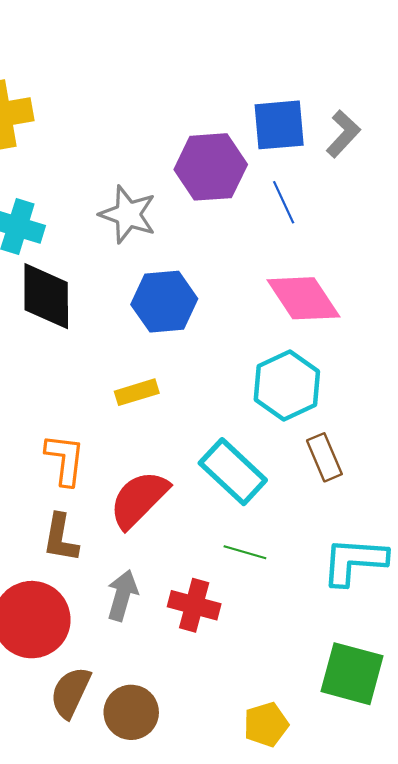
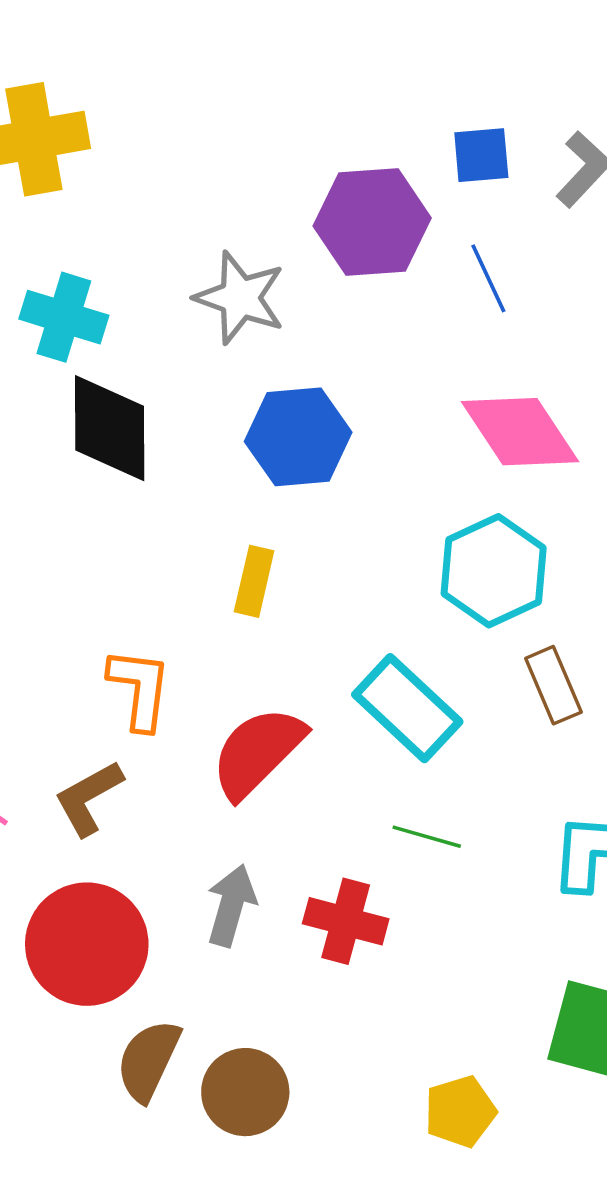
blue square: (279, 125) -> (481, 155), size x0.7
yellow rectangle: (137, 392) -> (254, 581), turned -60
brown L-shape: (61, 538) -> (89, 798), moved, turned 51

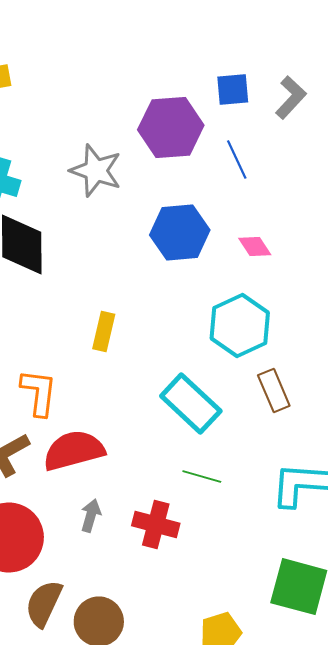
pink diamond: (520, 432) -> (255, 246), size x0.5
blue hexagon: (298, 437) -> (180, 232), moved
red semicircle: (258, 752) -> (74, 450), moved, turned 30
gray arrow: (231, 905) -> (91, 516), size x0.7

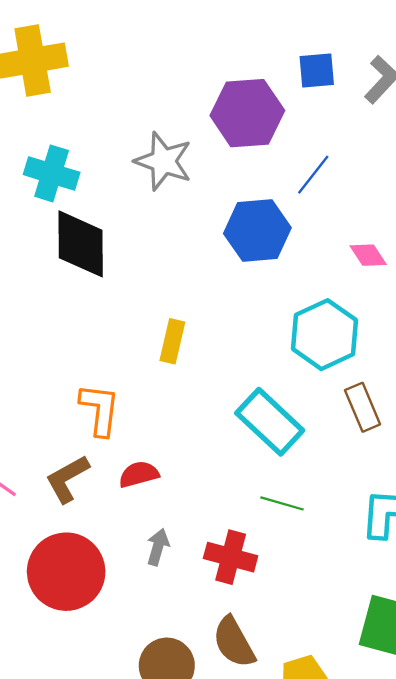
blue line: (237, 160) -> (313, 175), moved, turned 63
pink diamond: (255, 246) -> (368, 255), moved
red semicircle: (74, 450) -> (139, 474), size x0.6
brown semicircle: (44, 604) -> (234, 642), moved, turned -54

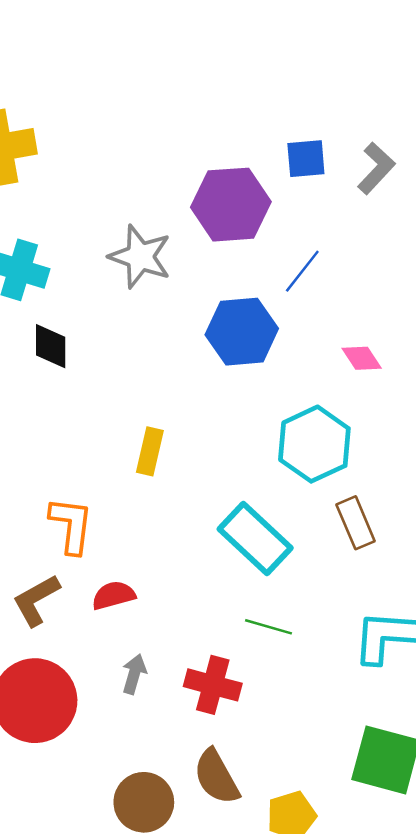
black diamond: (81, 244) -> (51, 346), size x0.6

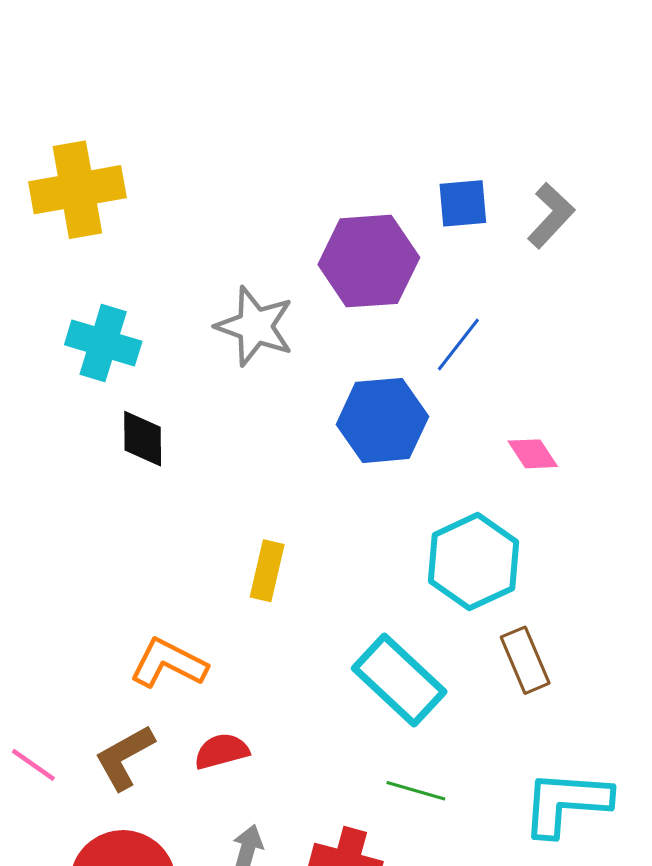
orange L-shape: (71, 525) -> (168, 663), turned -70

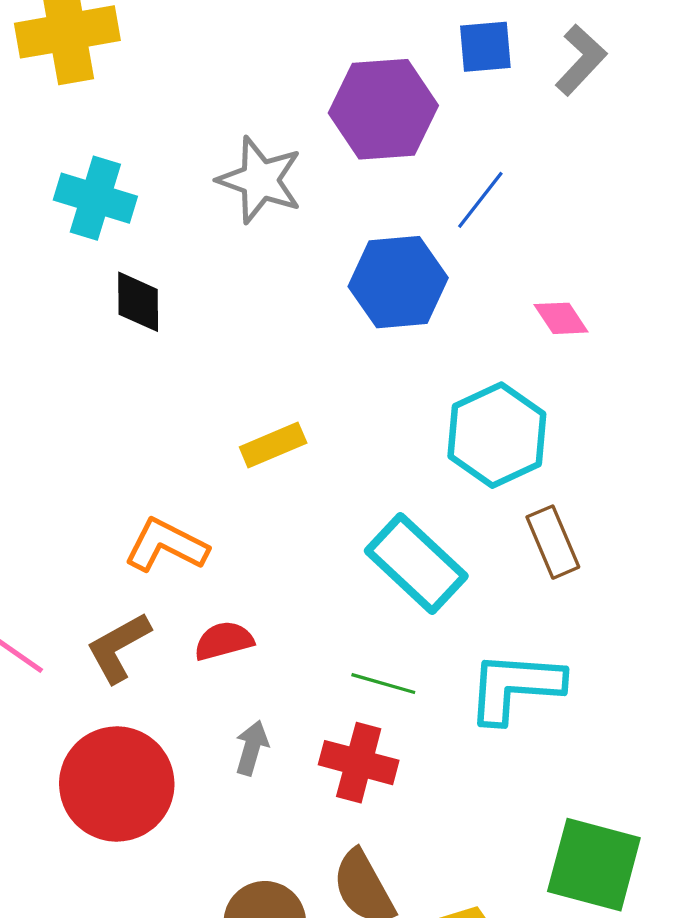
yellow rectangle: (267, 571) -> (273, 445), turned 54
green line: (416, 791) -> (383, 684), moved
cyan L-shape: (566, 803) -> (515, 687), moved

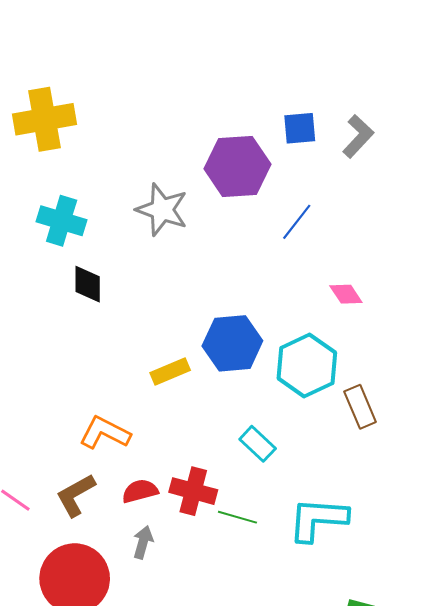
blue hexagon: (398, 282) -> (232, 343), moved
brown rectangle: (553, 542) -> (360, 407), moved
cyan rectangle: (416, 563) -> (258, 444), size x0.6
gray arrow: (252, 748) -> (143, 542), moved
red cross: (359, 763) -> (193, 491), moved

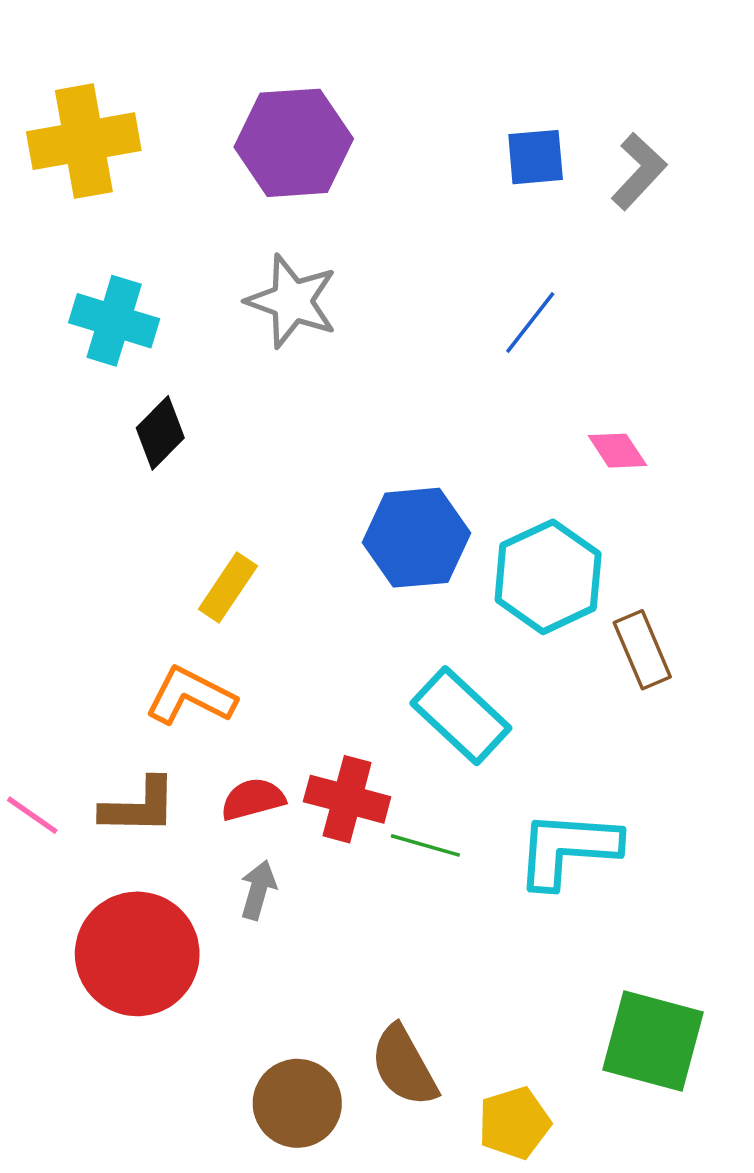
purple hexagon: (237, 166) -> (294, 143), moved
black diamond: (88, 284) -> (160, 433), turned 45
yellow rectangle: (170, 372) -> (228, 588), moved, turned -33
cyan rectangle: (258, 444) -> (461, 716), size x1.5
brown L-shape: (76, 495) -> (139, 806), turned -150

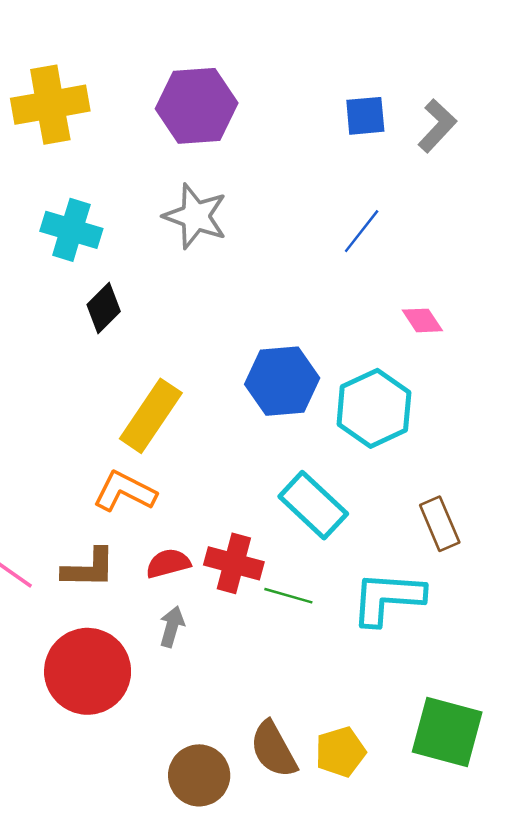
yellow rectangle: (228, 588) -> (151, 416), size x1.5
brown rectangle: (642, 650) -> (440, 524), moved
yellow pentagon: (514, 1123) -> (340, 752), moved

